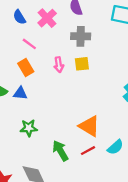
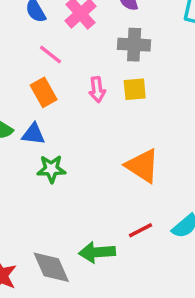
orange triangle: (89, 126) -> (142, 166), moved
green star: (29, 128) -> (51, 169), moved
green arrow: (60, 151) -> (97, 252), moved, turned -65

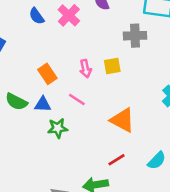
gray cross: (134, 45) -> (135, 36), moved
pink line: (51, 54) -> (77, 100), moved
red line: (141, 230) -> (117, 160), moved

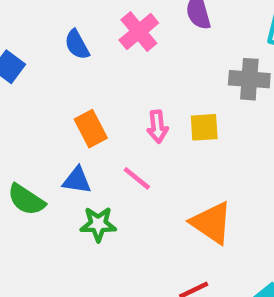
blue semicircle: (37, 16) -> (77, 45), moved
green semicircle: (16, 102) -> (26, 200), moved

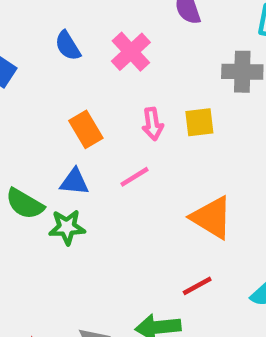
pink cross: (139, 32) -> (131, 52), moved
pink line: (137, 178) -> (134, 177), turned -68
green star: (98, 224) -> (67, 227), moved

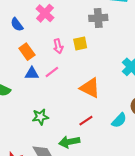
blue semicircle: (68, 46) -> (17, 24), moved
blue triangle: (74, 182) -> (32, 73), moved
green star: (67, 227) -> (40, 117), moved

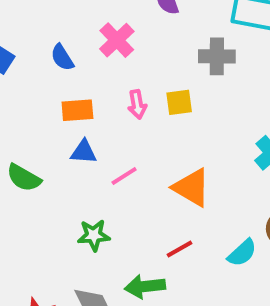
orange rectangle: (27, 52) -> (77, 110), turned -63
pink line: (52, 72) -> (124, 176), moved

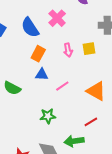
blue semicircle: (62, 57) -> (30, 28), size x1.5
orange rectangle: (77, 110) -> (38, 54), turned -56

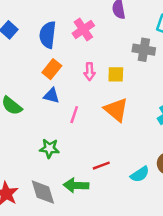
blue semicircle: (30, 28) -> (48, 35), turned 30
pink line: (62, 86) -> (74, 115), turned -48
orange triangle: (96, 91) -> (116, 110), moved

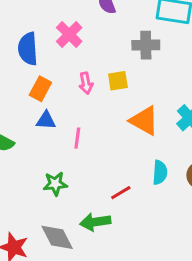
orange triangle: (116, 110) -> (144, 121), moved
cyan semicircle: (140, 174) -> (160, 172), moved, turned -42

